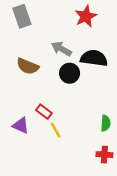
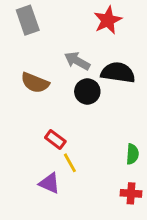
purple triangle: (21, 126) -> (49, 183), moved

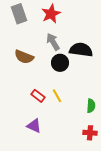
red star: (108, 20) -> (51, 14), moved
gray arrow: (77, 61) -> (53, 42), turned 30
yellow line: (70, 163) -> (57, 96), moved

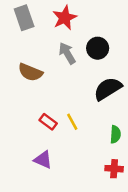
black semicircle: (81, 50) -> (108, 89), moved, turned -40
black circle: (60, 63) -> (98, 48), moved

